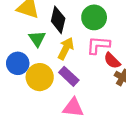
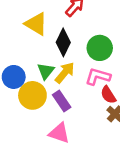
green triangle: (37, 39) -> (46, 71), moved

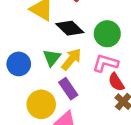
black diamond: (63, 42) -> (70, 28), turned -72
yellow circle: (32, 95) -> (41, 104), moved

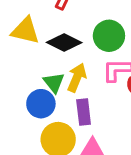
blue circle: (19, 64) -> (41, 104), moved
purple rectangle: (68, 89) -> (84, 112), turned 45

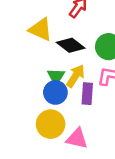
blue circle: (41, 104) -> (55, 92), moved
purple rectangle: (84, 112) -> (87, 94), moved

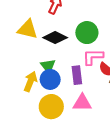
yellow arrow: (76, 76) -> (30, 81), moved
pink triangle: (77, 139) -> (82, 103), moved

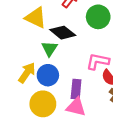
green circle: (87, 33) -> (98, 17), moved
green triangle: (48, 66) -> (49, 49), moved
purple rectangle: (77, 75) -> (76, 89), moved

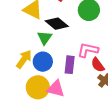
purple rectangle: (76, 89) -> (70, 65), moved
pink triangle: (76, 107) -> (56, 89), moved

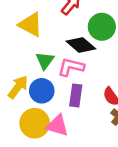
black diamond: (57, 24) -> (81, 45), moved
pink L-shape: (88, 50) -> (71, 67), moved

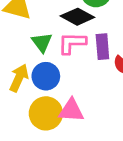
purple rectangle: (76, 96) -> (102, 47), moved

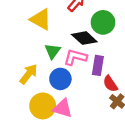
blue circle: (46, 76) -> (60, 79), moved

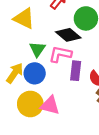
purple rectangle: (98, 65) -> (76, 71), moved
blue circle: (60, 79) -> (35, 73), moved

